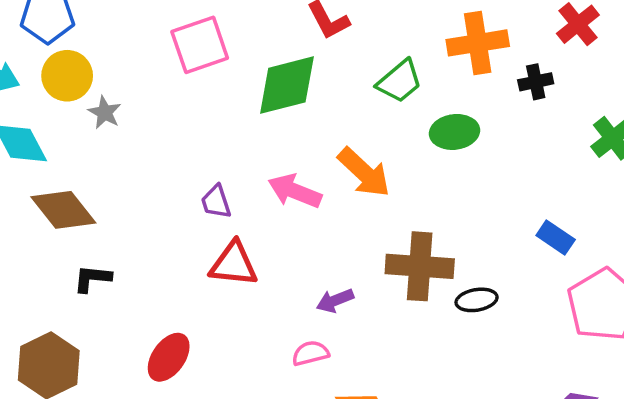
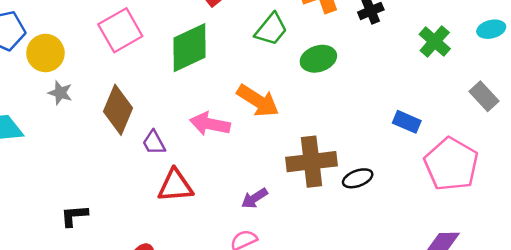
yellow circle: (67, 76) -> (45, 53), moved
brown diamond: (63, 210) -> (118, 110), moved, turned 72

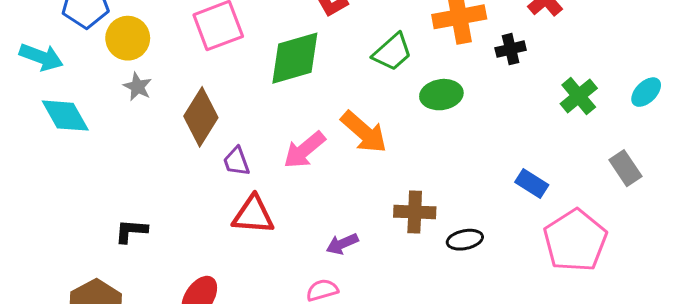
cyan ellipse: (491, 29) -> (646, 92), turned -40
pink arrow: (210, 124) -> (304, 150), turned -60
brown cross: (312, 162) -> (415, 212), size x0.7

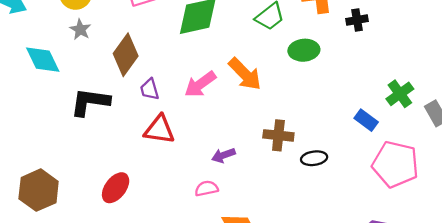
green cross: (579, 96) -> (400, 94), moved
cyan diamond: (65, 116) -> (43, 60), moved
black L-shape: (131, 231) -> (90, 102), moved, size x1.6
pink pentagon: (575, 240) -> (395, 164), turned -30

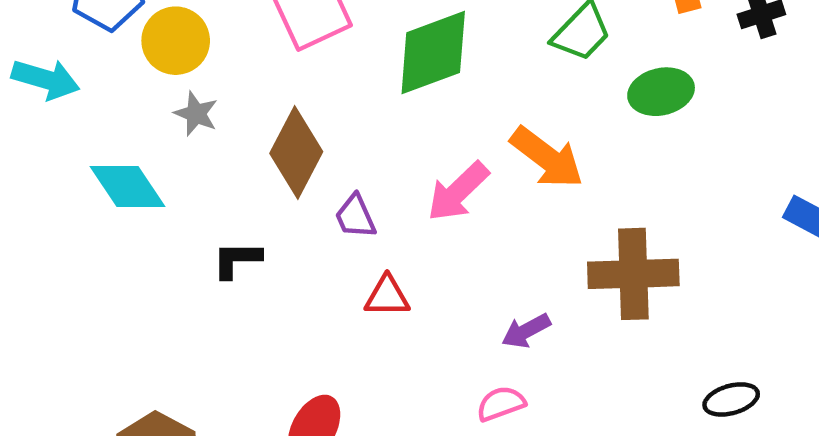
black L-shape: (90, 102) -> (237, 260), size x0.6
red triangle: (159, 130) -> (387, 296), size x0.7
brown cross: (278, 135) -> (633, 274), size x1.4
black ellipse: (314, 158) -> (731, 399), moved

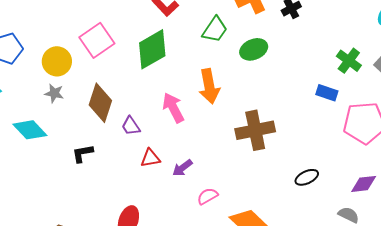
yellow circle: (176, 41) -> (57, 61), moved
orange arrow: (547, 158) -> (209, 86), turned 52
pink arrow: (458, 192) -> (173, 108), turned 116
purple arrow: (526, 331) -> (182, 168), moved

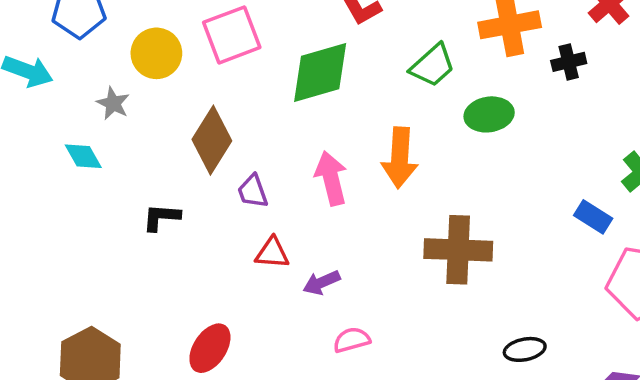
gray star: (54, 93) -> (113, 103), moved
cyan diamond: (30, 130) -> (83, 156), size x0.7

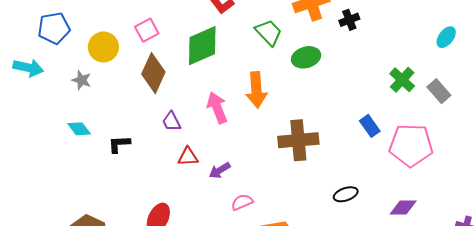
pink square: (232, 35) -> (147, 30), size x0.7
green trapezoid: (433, 65) -> (269, 33), turned -84
brown diamond: (212, 140) -> (153, 73), moved
cyan diamond: (83, 156) -> (79, 129), moved
blue rectangle: (593, 217) -> (370, 126), moved, turned 30

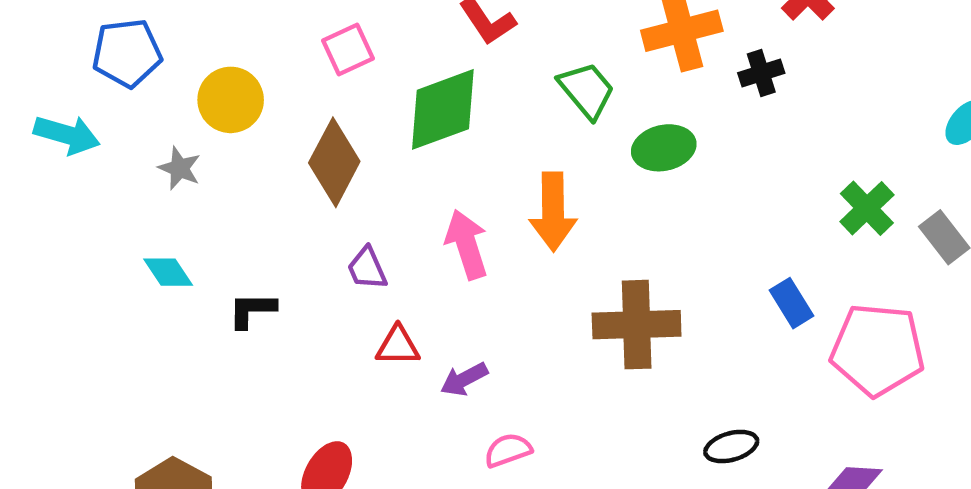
pink square: (147, 30) -> (348, 49), moved

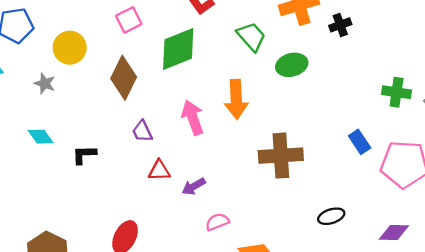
green cross: (867, 208) -> (397, 92), turned -36

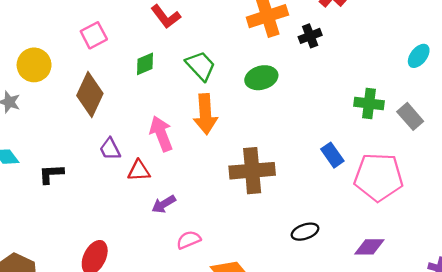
green trapezoid: (251, 37) -> (201, 66), moved
green diamond: (178, 49) -> (145, 64), size x0.5
red triangle: (159, 170) -> (139, 171), moved

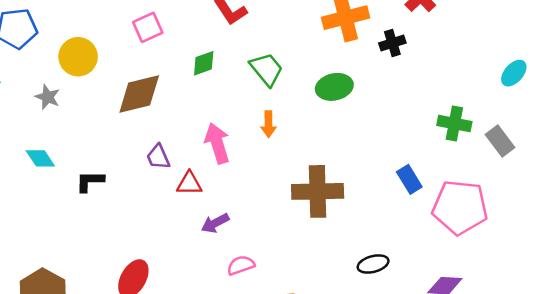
brown diamond: (90, 94) -> (139, 94), turned 48
orange arrow: (205, 114) -> (268, 124), size x0.6

